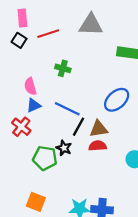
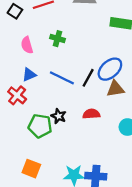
pink semicircle: (30, 86) -> (27, 45), moved
black line: (78, 127) -> (88, 78), moved
brown triangle: (99, 129) -> (115, 89), moved

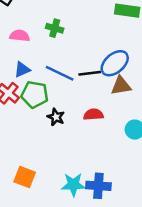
pink semicircle: (27, 45) -> (20, 36), turned 112
black line: (88, 78) -> (90, 73), turned 54
green pentagon: (40, 126) -> (35, 94), moved

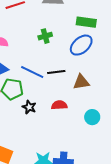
green cross: (55, 28) -> (45, 36), moved, turned -32
blue ellipse: (115, 63) -> (81, 45), moved

